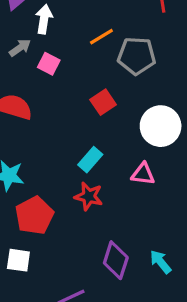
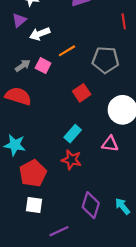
white arrow: (44, 19) -> (40, 34), turned -120
orange line: (101, 37) -> (67, 51), moved
gray arrow: (20, 48) -> (23, 66), moved
white square: (18, 260) -> (34, 205), moved

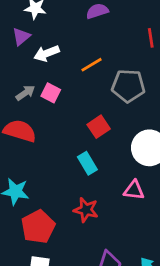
orange line: (67, 51) -> (92, 65), moved
cyan rectangle: (73, 134) -> (87, 163), moved, turned -72

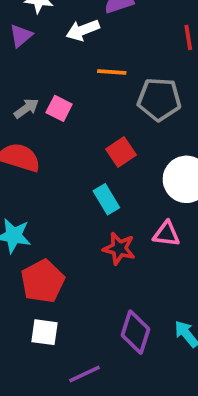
white arrow: (47, 53) -> (83, 30), moved
orange line: (92, 65) -> (112, 72), turned 35
red star: (86, 210) -> (119, 248), moved

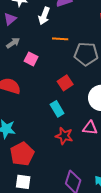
white arrow: (83, 30) -> (44, 16), turned -48
gray arrow: (26, 108) -> (13, 43), moved

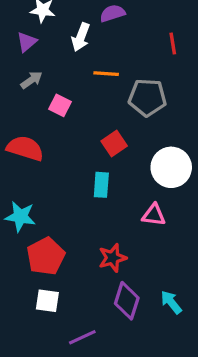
cyan rectangle: (57, 109) -> (101, 185), turned 35
red star: (64, 136) -> (112, 258), moved, turned -30

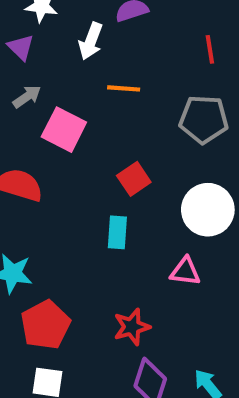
purple triangle: (27, 42) -> (21, 47), turned -35
gray pentagon: (147, 97) -> (204, 119), moved
pink square: (60, 105) -> (64, 130), size x1.5

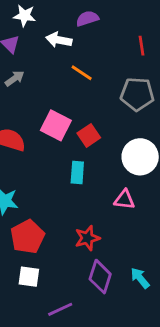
white arrow: (91, 41) -> (59, 40), turned 80
orange line: (124, 88) -> (82, 73), turned 30
pink square: (64, 130) -> (56, 125), moved

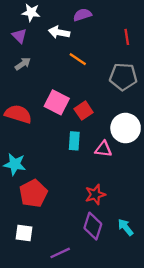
pink triangle: (124, 200) -> (103, 149), moved
red star: (87, 238) -> (95, 195), moved
white square: (29, 277) -> (24, 233), moved

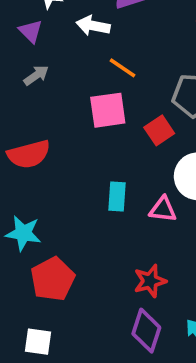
pink square: (57, 102) -> (108, 110), moved, turned -35
red square: (84, 111) -> (159, 130), moved
red semicircle: (18, 114) -> (29, 154), turned 148

